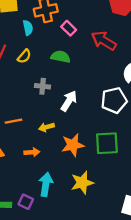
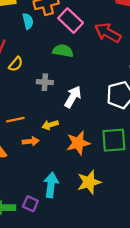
pink rectangle: (69, 28) -> (71, 21), size x1.5
yellow semicircle: (24, 56) -> (16, 64), moved
orange arrow: (32, 152) -> (31, 141), moved

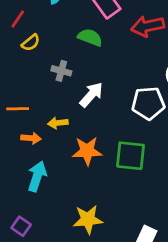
red arrow: (108, 33) -> (148, 26), turned -52
yellow star: (89, 182) -> (88, 219), moved
cyan arrow: (51, 185) -> (37, 176), moved
purple square: (30, 204) -> (21, 226), moved

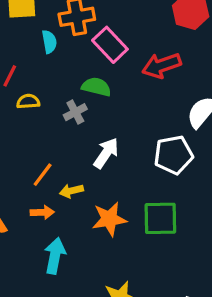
yellow semicircle: (31, 43) -> (28, 101), turned -138
gray cross: (61, 71) -> (75, 112), moved, turned -36
orange line: (18, 109) -> (43, 175), moved, turned -45

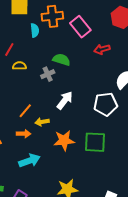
pink rectangle: (110, 45) -> (80, 27), moved
red arrow: (162, 65) -> (102, 49), size x0.7
cyan arrow: (55, 256) -> (29, 161), turned 55

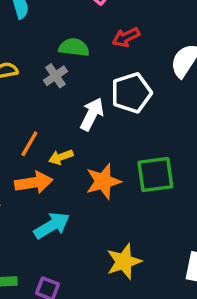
red arrow: (102, 49) -> (126, 37), moved
white pentagon: (106, 104) -> (131, 93), moved
orange arrow: (24, 134) -> (34, 183), size x1.5

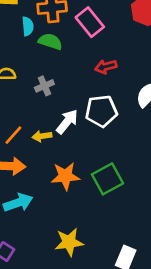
green semicircle: (74, 47) -> (50, 42), moved
yellow arrow: (61, 157) -> (42, 136), moved
green square: (155, 174) -> (107, 179), turned -32

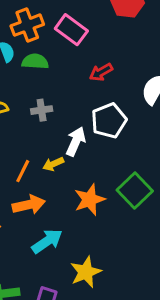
gray cross: (44, 86) -> (42, 110), turned 30
yellow star: (69, 242) -> (86, 272), moved

